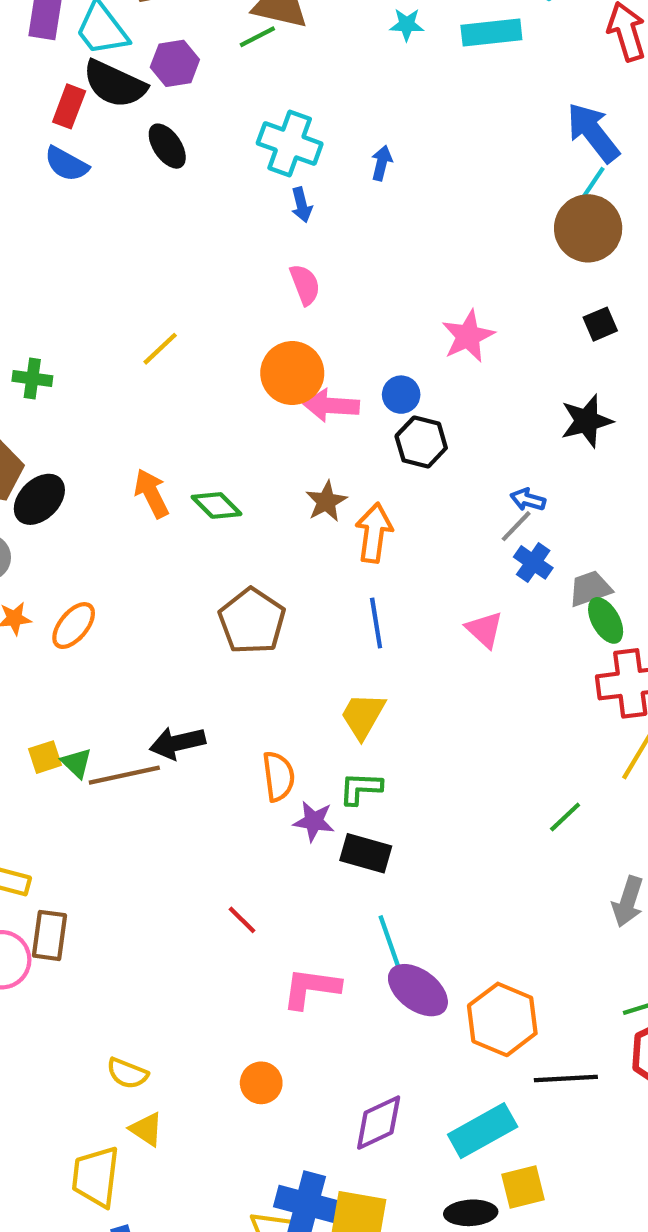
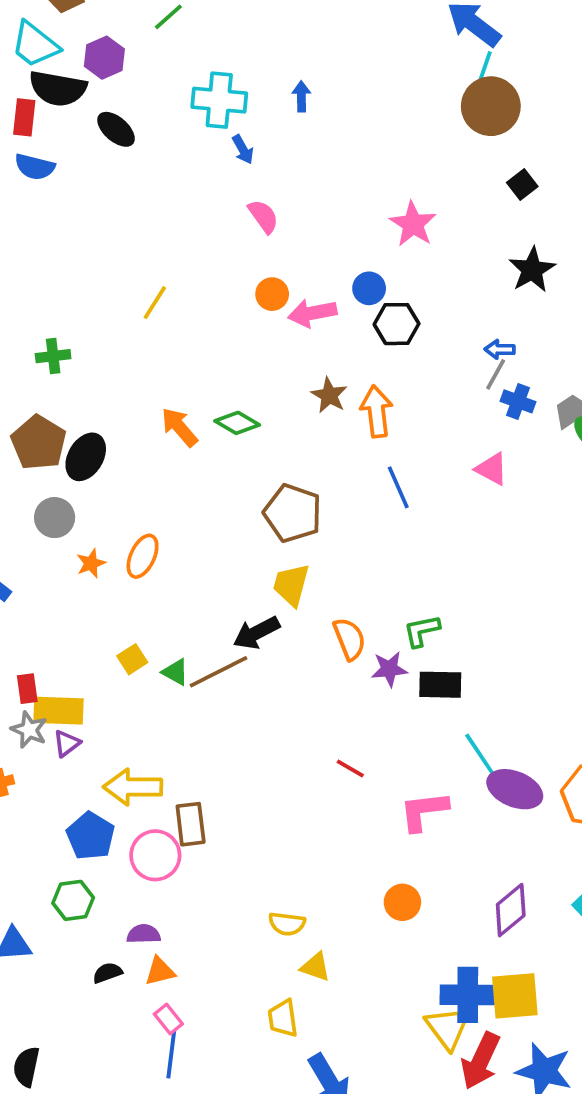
orange circle: (292, 373) -> (272, 294), size x0.6
yellow trapezoid: (363, 716) -> (291, 585), moved
yellow square: (45, 757) -> (132, 659), moved
yellow trapezoid: (96, 1177) -> (283, 1018), size x0.7

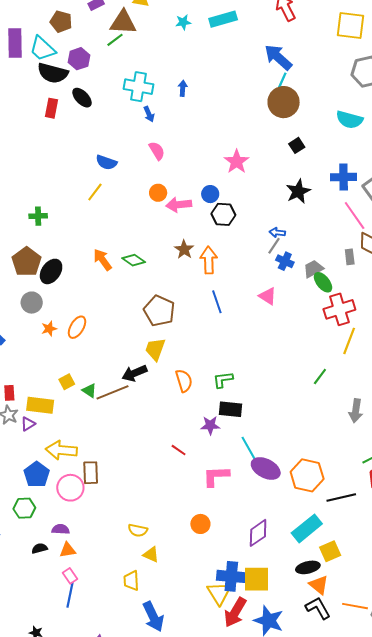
red rectangle: (24, 117) -> (52, 108), moved
blue semicircle: (35, 167) -> (106, 162), moved
purple star: (389, 669) -> (210, 425), moved
yellow rectangle: (58, 711) -> (40, 405), moved

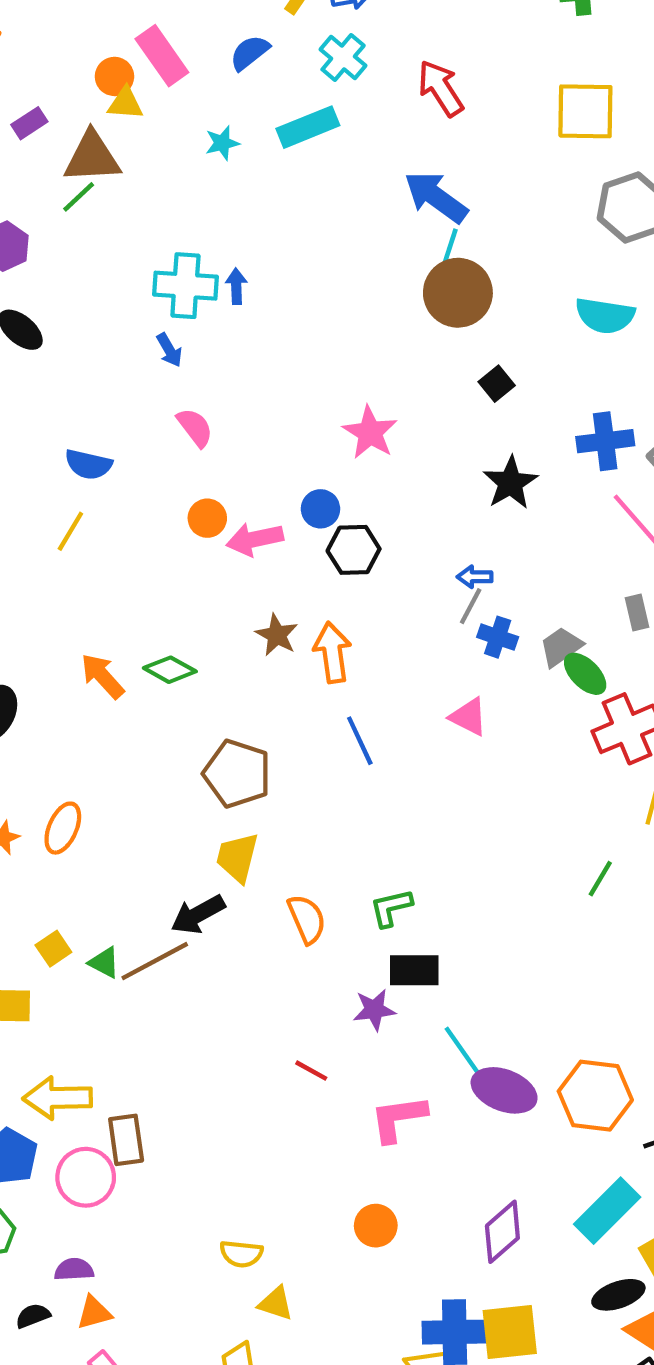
cyan cross: (138, 87) -> (185, 286), moved

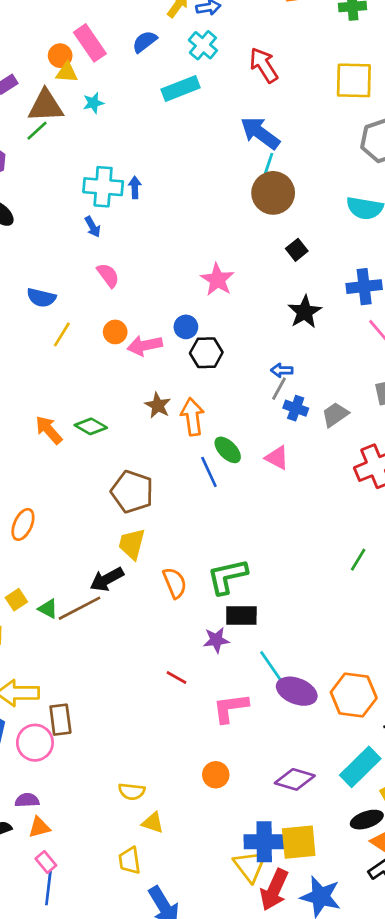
cyan star: (222, 143) -> (93, 103), moved
yellow line: (70, 531) -> (62, 334), moved
green ellipse: (585, 674) -> (228, 450), moved
green L-shape: (391, 908) -> (227, 576), size x1.5
purple diamond: (502, 1232) -> (295, 779), turned 57

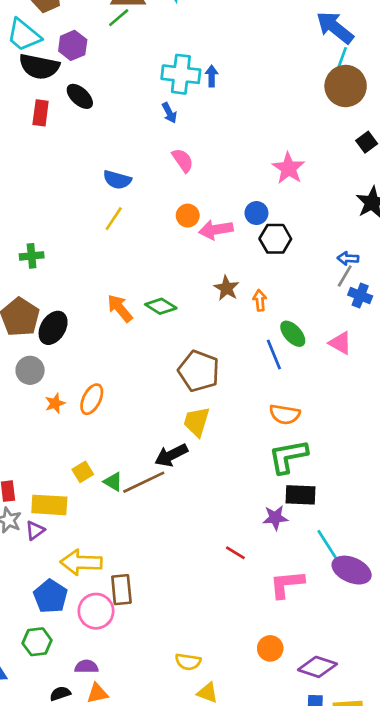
yellow line: (62, 334) -> (114, 219), moved
orange arrow: (192, 417) -> (260, 300), size x0.6
orange semicircle: (175, 583) -> (285, 414), moved, turned 120
purple diamond: (295, 779) -> (317, 667), moved

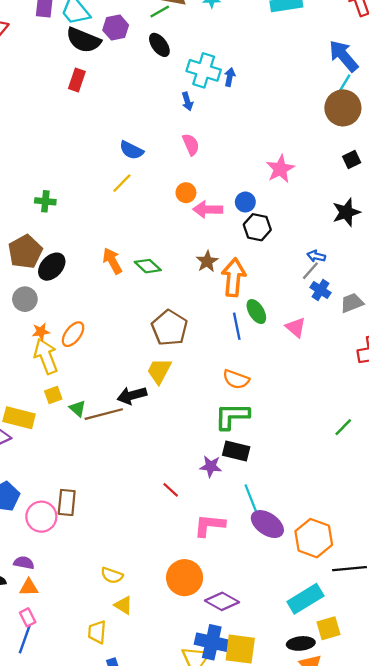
black ellipse: (80, 96) -> (159, 45), moved
orange arrow: (260, 300) -> (234, 277), size x2.0
yellow arrow: (81, 562) -> (46, 356), moved, turned 56
orange circle: (270, 648) -> (185, 578), size x1.6

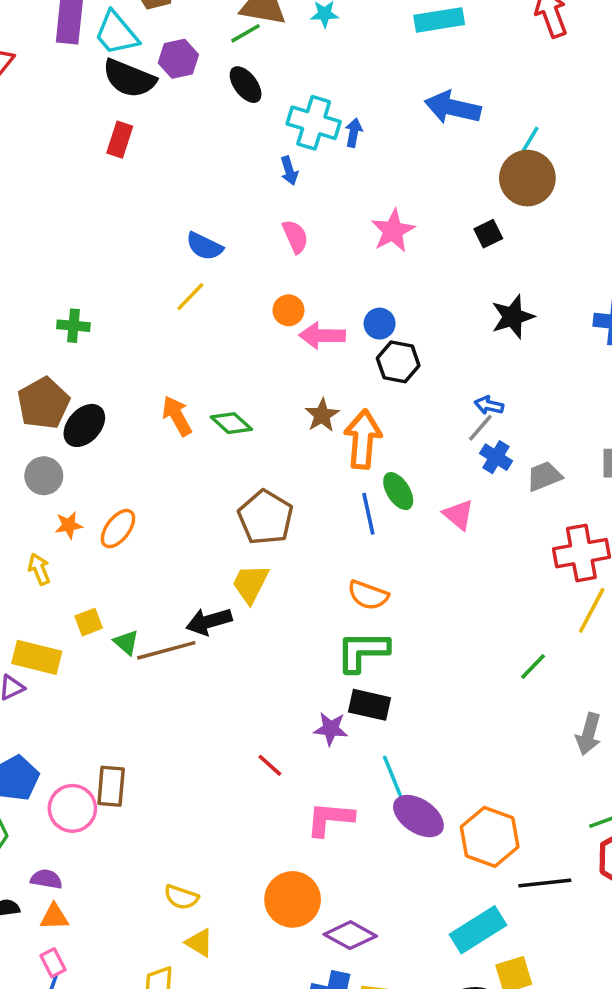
blue arrow: (344, 56) -> (453, 108), moved, turned -36
black square: (352, 159) -> (488, 234), moved
pink star: (280, 169) -> (393, 231), moved
black star: (346, 212) -> (513, 317), moved
yellow arrow: (46, 356) -> (39, 569), moved, size x0.6

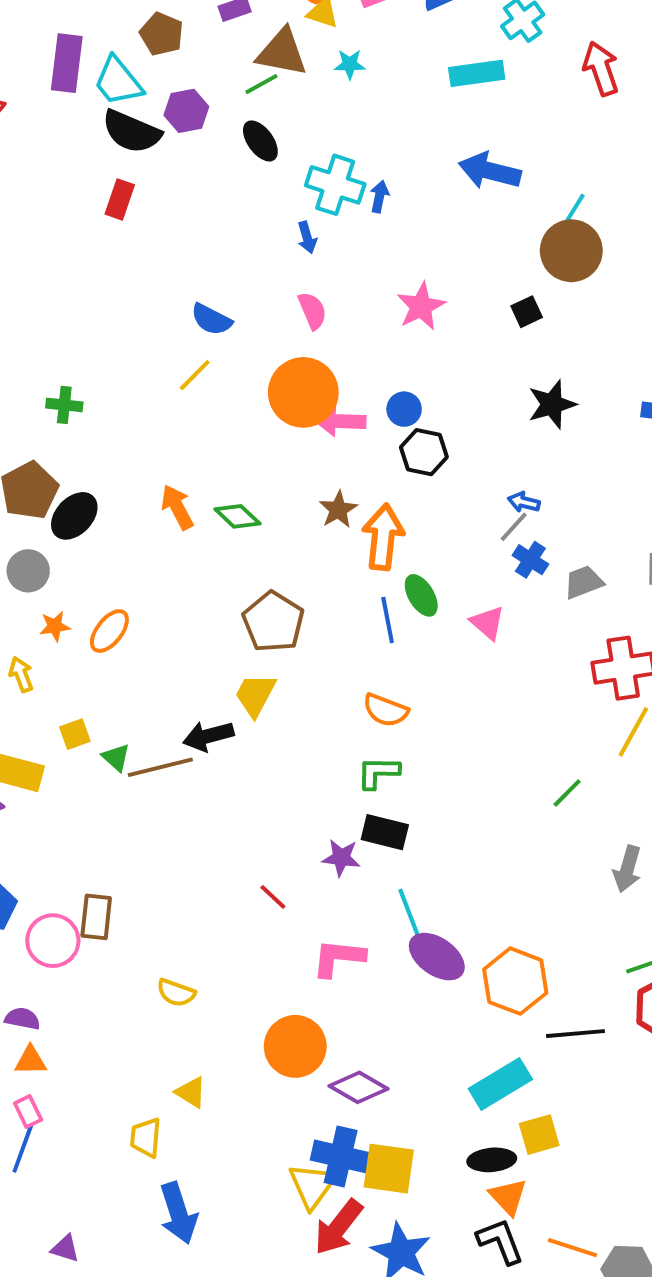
orange circle: (288, 310) -> (303, 392), size x2.0
green L-shape: (363, 651) -> (378, 773), size x0.7
yellow semicircle: (181, 897) -> (176, 993), moved

